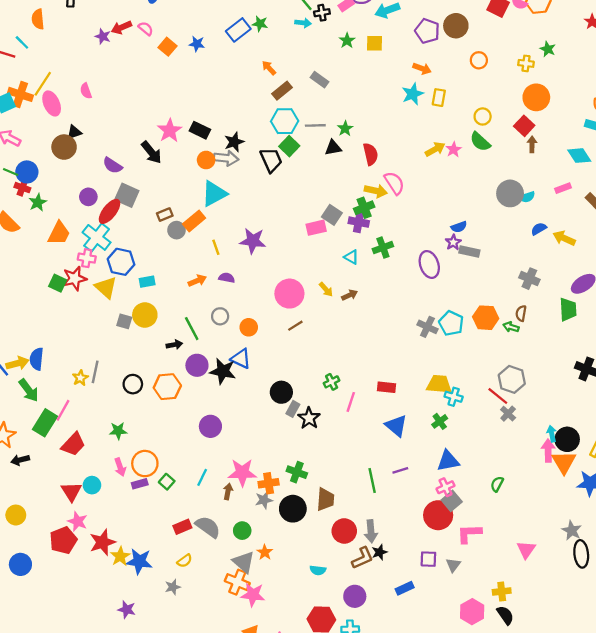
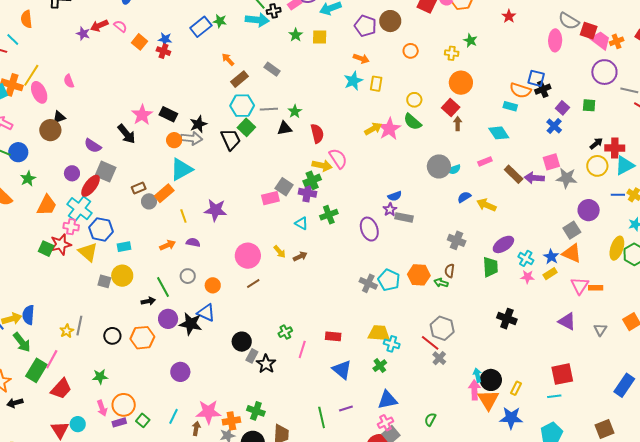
cyan arrow: (303, 23) -> (257, 20), size x1.6
pink star: (454, 150) -> (389, 129), size x1.6
red cross: (22, 188) -> (163, 51), moved

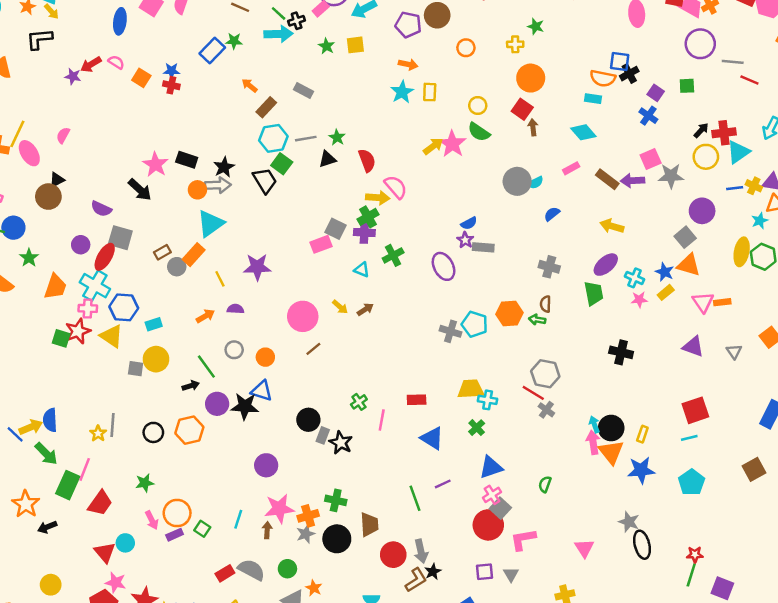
pink semicircle: (69, 81) -> (63, 135), turned 56
yellow arrow: (486, 205) -> (612, 226), moved
purple circle: (180, 372) -> (266, 465), moved

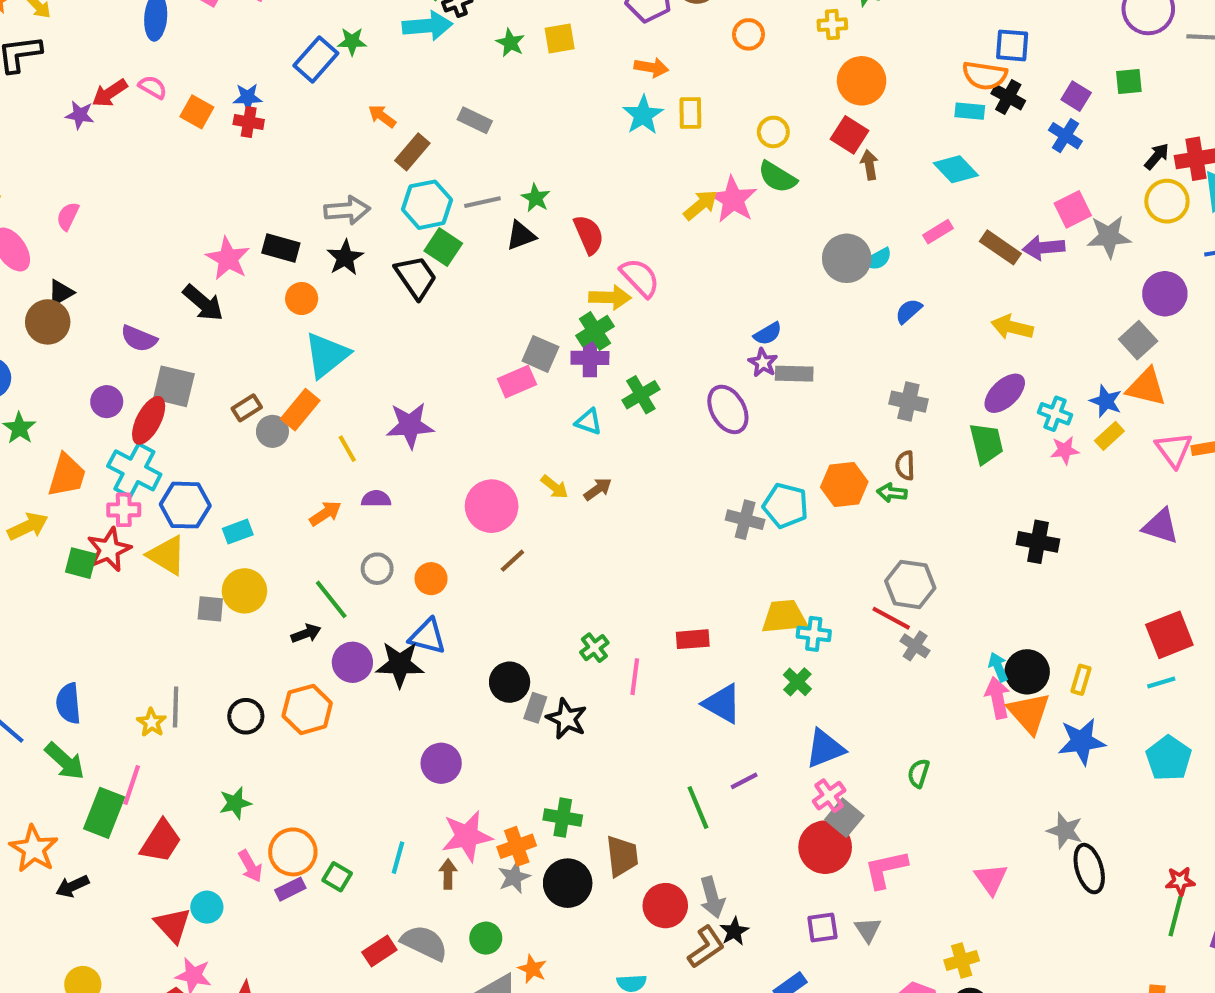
black cross: (629, 74) -> (1008, 97), moved, turned -30
gray arrow: (218, 185) -> (347, 210), moved
yellow arrow: (31, 427) -> (28, 526), moved

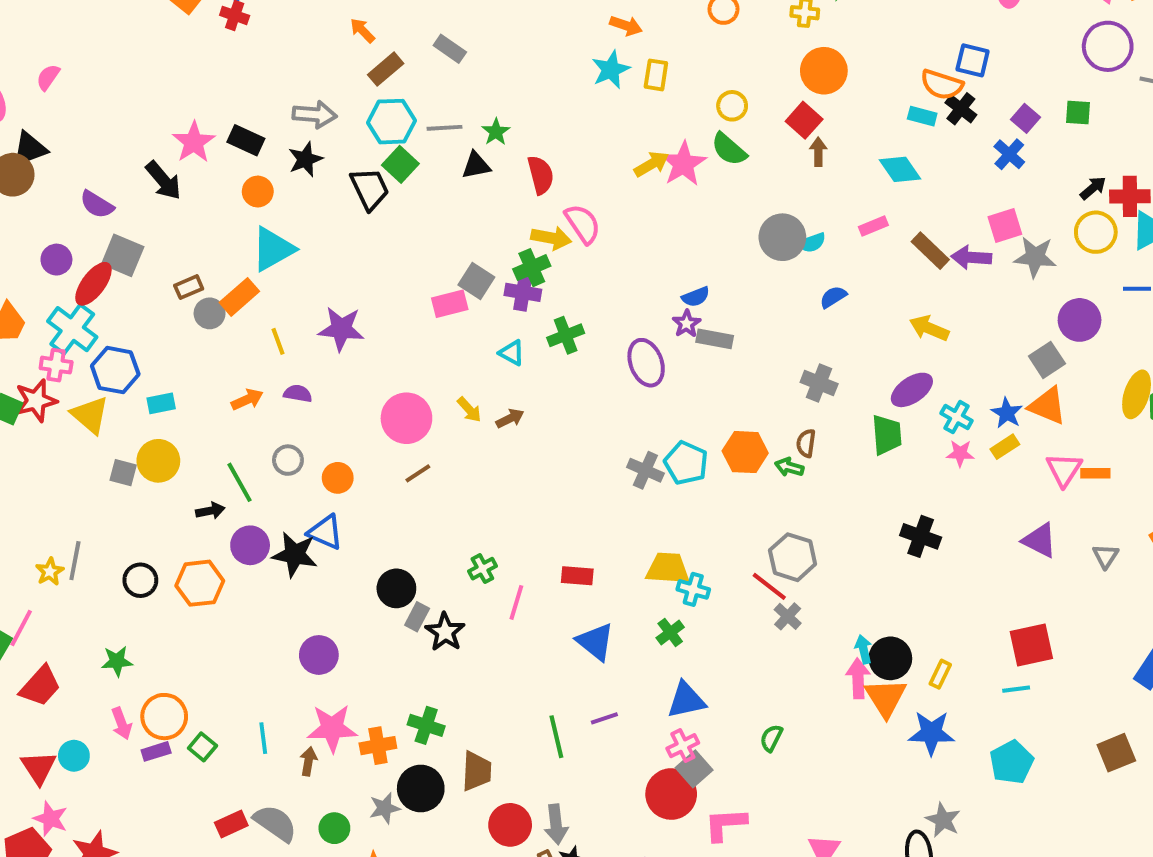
black triangle: (61, 293) -> (30, 149), size x1.4
gray star: (1065, 831) -> (943, 820), moved
cyan line: (398, 858) -> (263, 738), turned -32
gray star: (514, 877) -> (385, 808), moved

